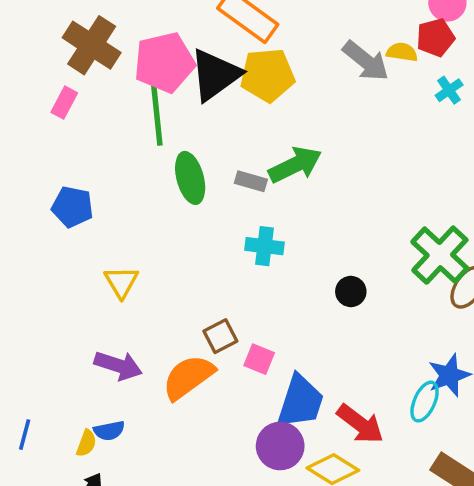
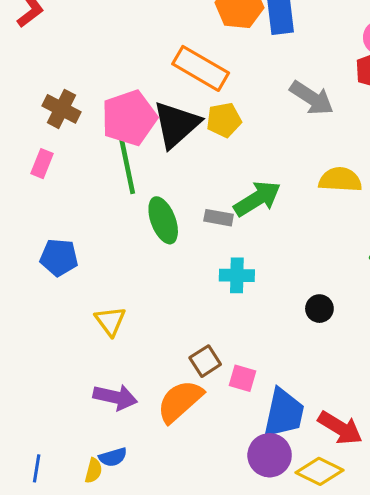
brown cross: (92, 45) -> (62, 109), size x0.7
yellow semicircle: (402, 52) -> (340, 180), moved, size x1.5
yellow pentagon: (268, 75) -> (224, 120), size x0.7

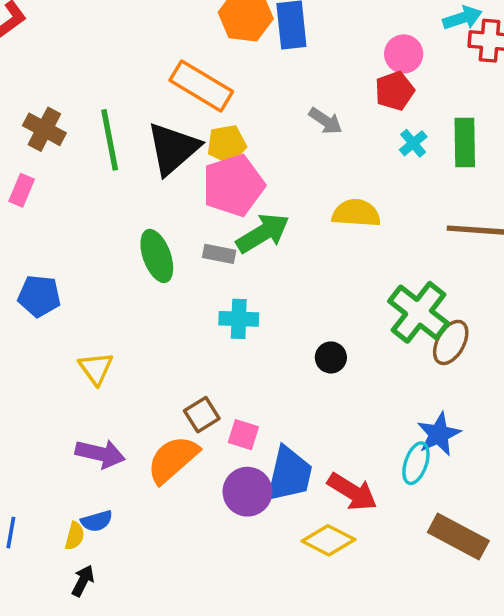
gray arrow: (312, 98) -> (326, 121), size x0.7
pink pentagon: (129, 118) -> (233, 185), moved
green line: (127, 167) -> (110, 140), moved
purple circle: (270, 455) -> (247, 492), moved

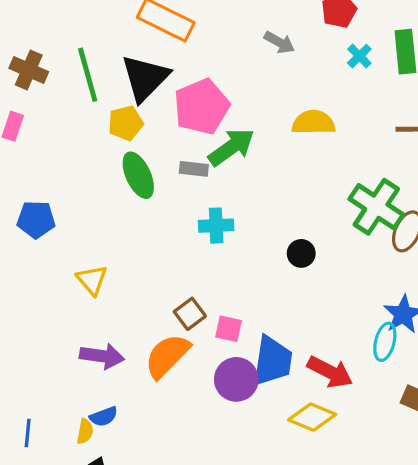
yellow pentagon: (227, 144) -> (126, 123), moved

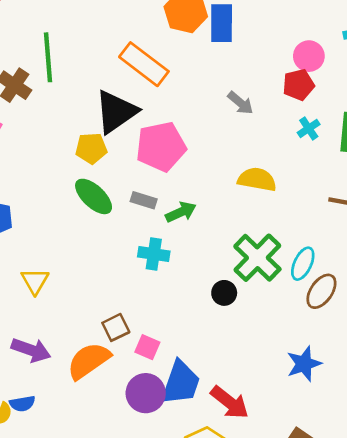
green line: (88, 75) -> (48, 57), moved
green arrow: (231, 147) -> (181, 212), moved, size x0.7
green ellipse: (138, 175) -> (94, 196), turned -33
green cross: (376, 207) -> (257, 258), moved
cyan ellipse: (385, 342) -> (303, 264), moved

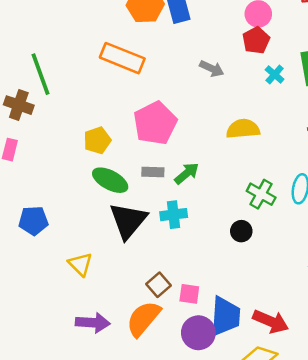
black triangle: (116, 112) -> (128, 221), moved
green cross: (257, 258) -> (261, 194), size x0.7

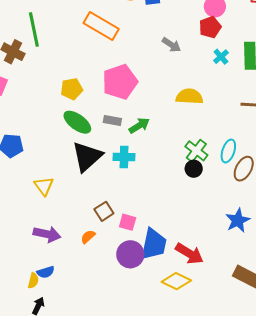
black circle: (241, 231) -> (194, 169), moved
orange semicircle: (143, 319) -> (88, 237), size x0.5

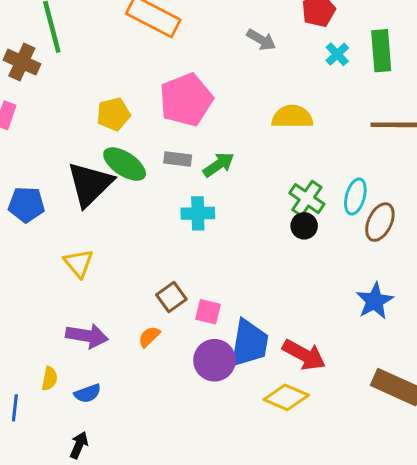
black triangle: (87, 157) -> (90, 184), moved
yellow semicircle: (33, 281) -> (49, 379), moved

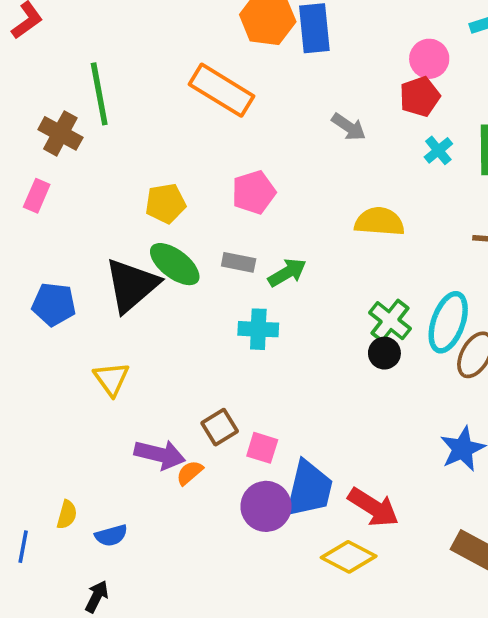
pink pentagon: (186, 100) -> (254, 192), size x0.7
cyan ellipse: (355, 197) -> (448, 322), size x1.4
purple arrow: (87, 336) -> (160, 455), moved

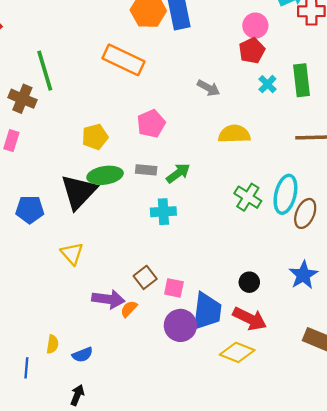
gray arrow: (349, 127) -> (209, 88), moved
green ellipse: (175, 264) -> (105, 175), turned -40
black circle: (384, 353) -> (249, 282), moved

